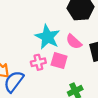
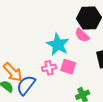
pink semicircle: (74, 42) -> (82, 35), moved

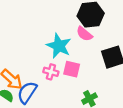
pink cross: (49, 68) -> (51, 72), turned 32

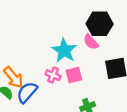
pink square: (72, 69) -> (74, 75), turned -35

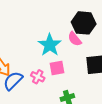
pink cross: (53, 75) -> (38, 77), moved

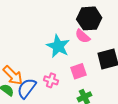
pink square: (57, 68) -> (78, 71), moved

